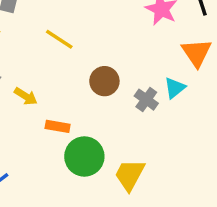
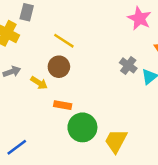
brown circle: (104, 81) -> (59, 67), moved
gray cross: (146, 100) -> (128, 65), moved

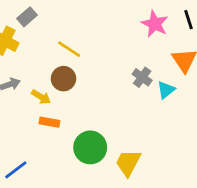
gray rectangle: (27, 12) -> (27, 17), turned 35
orange rectangle: (63, 105) -> (49, 122), moved

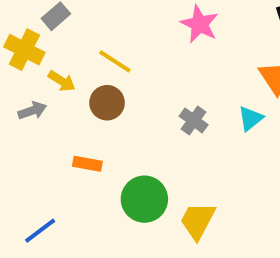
pink star: (155, 24) -> (199, 24), moved
gray cross: (142, 77) -> (194, 120), moved
yellow arrow: (41, 97) -> (62, 81), moved

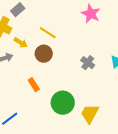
orange rectangle: (87, 164) -> (34, 85), turned 48

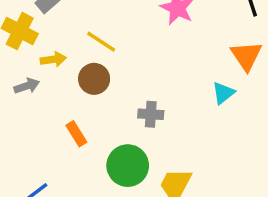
yellow arrow: (21, 43) -> (53, 59), turned -40
gray cross: (88, 63) -> (151, 114), moved, turned -32

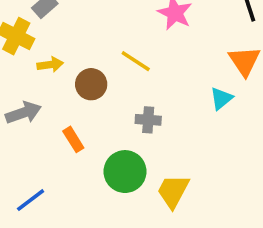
yellow line: (101, 42) -> (136, 61), moved
gray arrow: (27, 86) -> (23, 113), moved, size x1.4

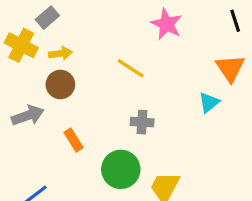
yellow arrow: (50, 65) -> (60, 53), moved
brown circle: (91, 84) -> (60, 84), moved

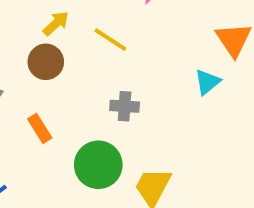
yellow arrow: (60, 53) -> (56, 23), moved, turned -35
brown circle: (60, 84) -> (46, 62), moved

